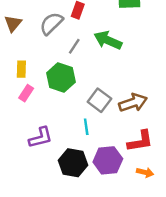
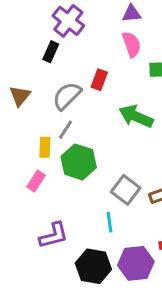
gray line: (74, 46) -> (65, 130), moved
yellow rectangle: (21, 69) -> (45, 147), moved

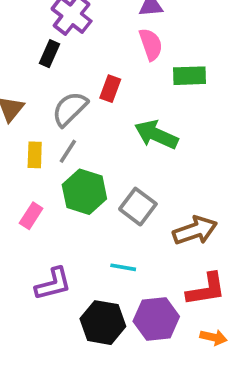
yellow rectangle: (45, 147) -> (35, 155), moved
gray square: (126, 190) -> (138, 207), moved
cyan line: (110, 222) -> (123, 267), turned -72

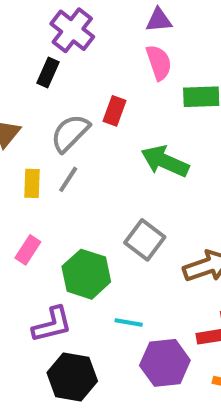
green hexagon: (84, 192) -> (86, 274), moved
cyan line: (123, 267) -> (129, 323), moved
black hexagon: (103, 323) -> (72, 377), moved

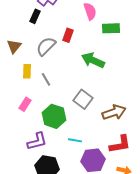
gray line: (68, 179) -> (46, 79), moved, turned -64

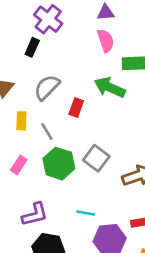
red rectangle: (68, 35) -> (76, 107), moved
green arrow: (93, 60) -> (110, 87), moved
green hexagon: (54, 116) -> (59, 164), moved

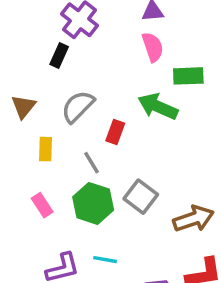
gray line: (47, 132) -> (91, 163), moved
pink rectangle: (19, 165) -> (42, 205), turned -66
cyan line: (86, 213) -> (105, 260), moved

